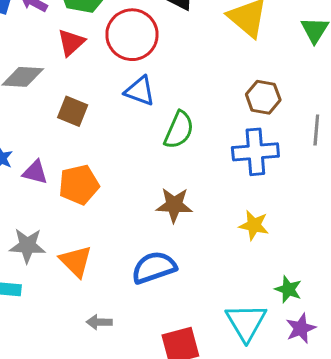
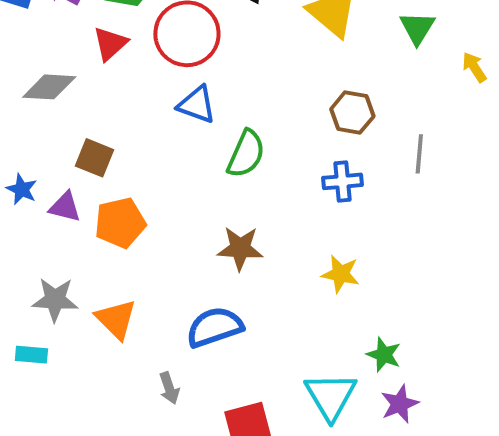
brown square: (73, 111) -> (94, 158), moved
blue cross: (255, 152) -> (342, 181), size x0.7
gray arrow: (99, 322) -> (169, 388), moved, turned -110

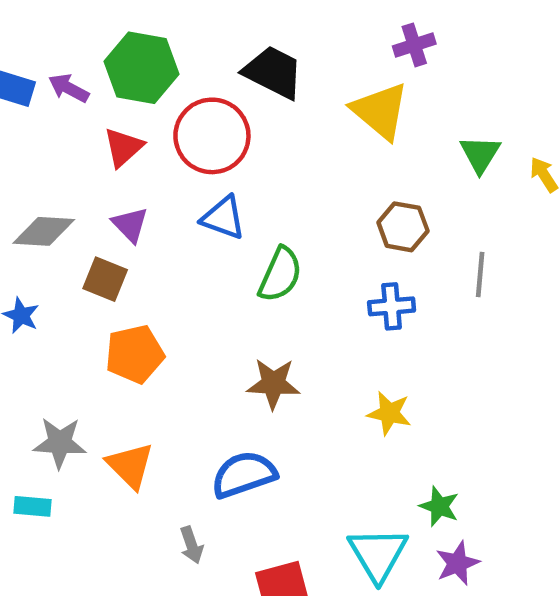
green triangle: (417, 28) -> (480, 154), moved
gray diamond: (49, 87) -> (44, 231), moved
purple triangle: (65, 207) -> (130, 225), moved, turned 32

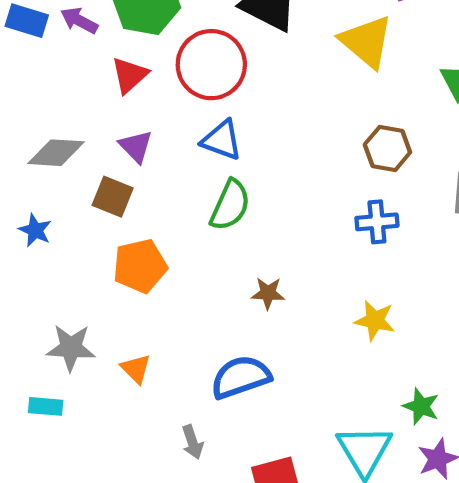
green semicircle: (280, 275) -> (230, 205), moved
brown star: (273, 384) -> (268, 293), size x0.7
orange triangle: (130, 465) -> (136, 369), size x0.7

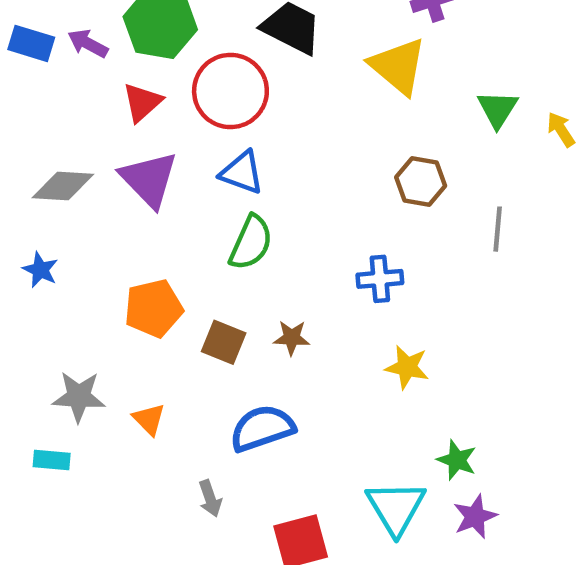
purple triangle: (136, 146) -> (149, 179), size x1.6
brown square: (113, 197) -> (224, 342), moved
blue cross: (377, 222) -> (380, 279), moved

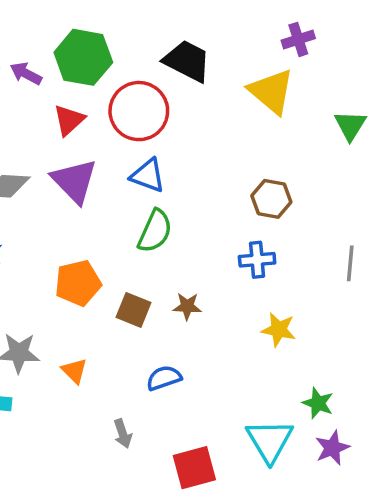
brown hexagon: (421, 182) -> (271, 199), moved
gray line: (498, 229) -> (350, 263), moved
blue semicircle: (262, 428) -> (164, 378), size x0.7

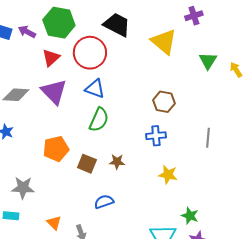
purple cross: (298, 39) -> (194, 16), moved
orange triangle: (74, 371) -> (54, 223), moved

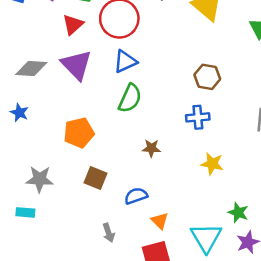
blue triangle: (95, 89) -> (125, 61), turned -45
brown square: (87, 164) -> (95, 178), moved
orange triangle: (54, 223) -> (160, 221), moved

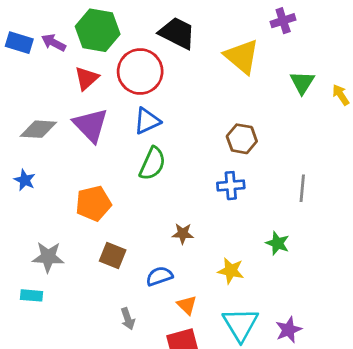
brown star: (151, 148) -> (183, 234), moved
yellow star: (212, 164) -> (231, 271), moved
green star: (238, 212) -> (278, 243), moved

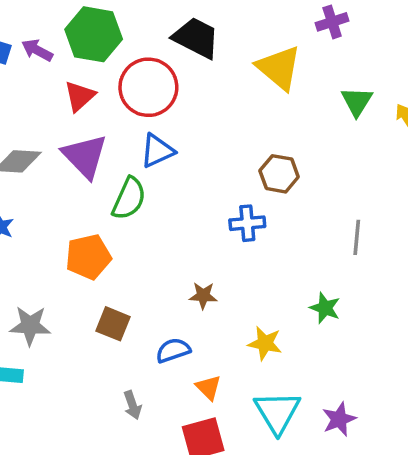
green semicircle: (152, 164) -> (129, 198), moved
blue cross: (231, 186) -> (247, 223), moved

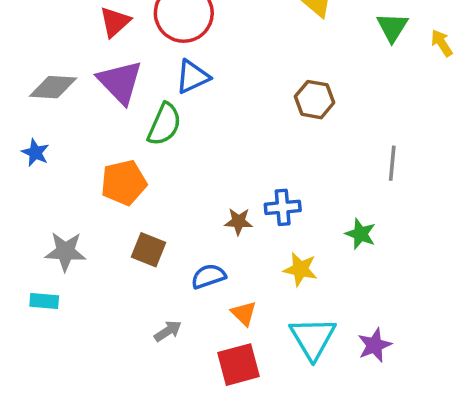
blue cross: (247, 223) -> (283, 207), moved
gray arrow: (133, 405) -> (168, 331), turned -104

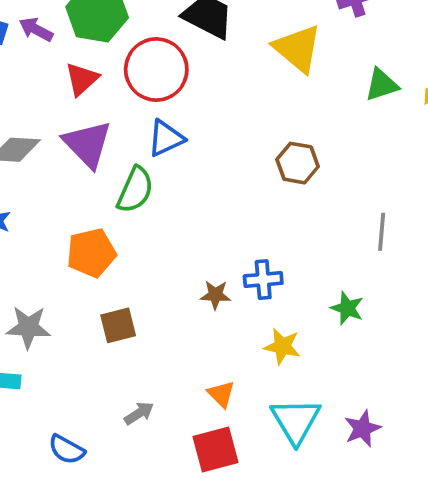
green triangle: (392, 27) -> (382, 85), turned 40
brown square: (148, 250) -> (118, 325), turned -36
blue semicircle: (208, 276) -> (67, 449), moved, turned -132

